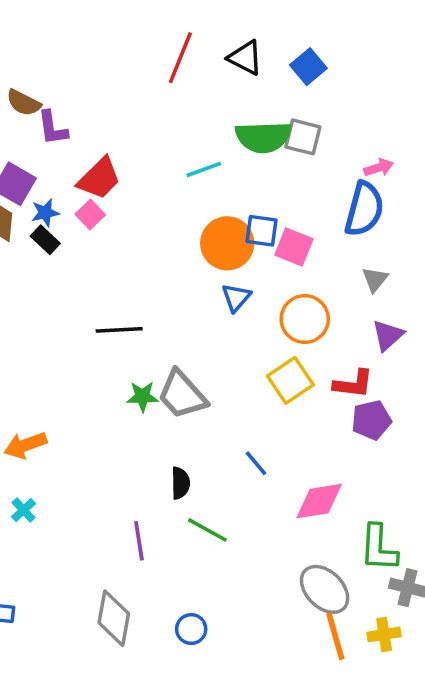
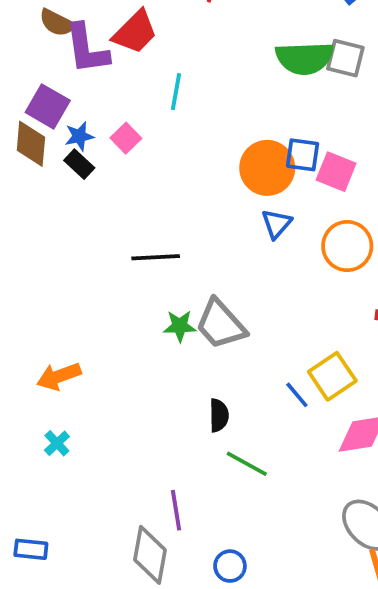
purple L-shape: (52, 128) -> (87, 49), size x1.4
cyan line: (204, 169) -> (176, 92), moved, turned -60
red trapezoid: (99, 178) -> (135, 32), moved
yellow square: (290, 380) -> (332, 376), moved
purple line: (139, 541) -> (176, 510), moved

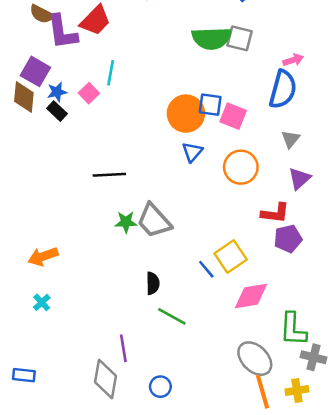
cyan line: (176, 92) -> (111, 73), moved

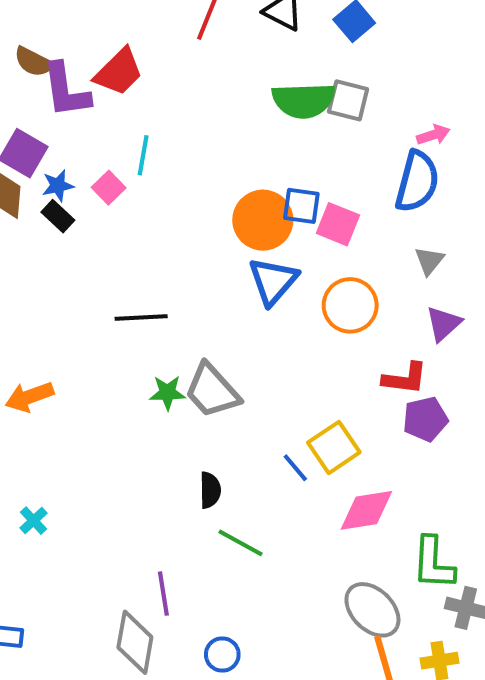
blue triangle: (192, 152) -> (273, 281), size x1.5
orange arrow: (43, 256) -> (29, 397), moved

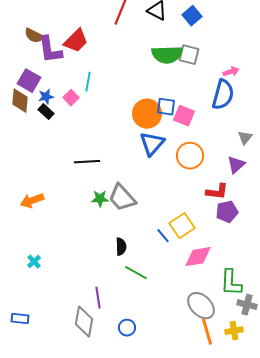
gray triangle: (429, 261) -> (245, 138), moved

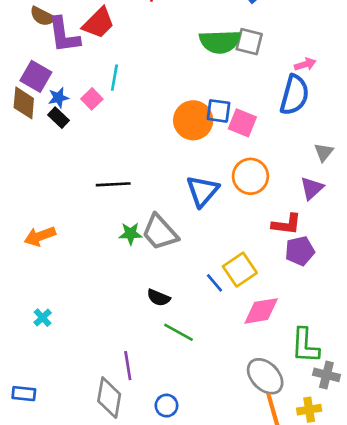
blue triangle: (152, 144) -> (202, 191), moved
black semicircle: (121, 247) -> (158, 298), turned 114

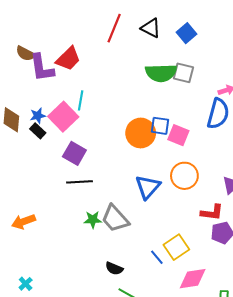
purple square: (36, 76) -> (74, 153), moved
pink square: (92, 99) -> (63, 117), size x1.8

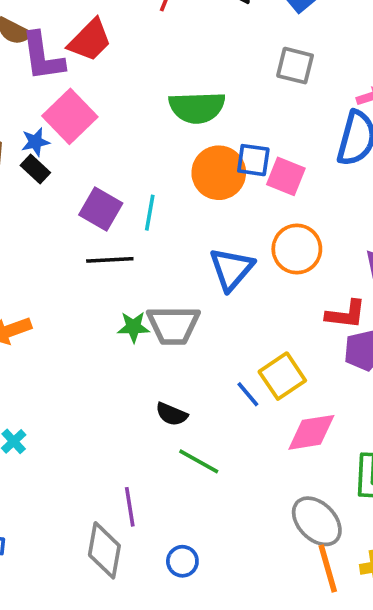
green semicircle: (161, 73) -> (197, 107), moved
cyan line: (81, 100) -> (150, 213), moved
pink square: (63, 117) -> (70, 116), moved
gray trapezoid: (115, 219) -> (173, 325), turned -48

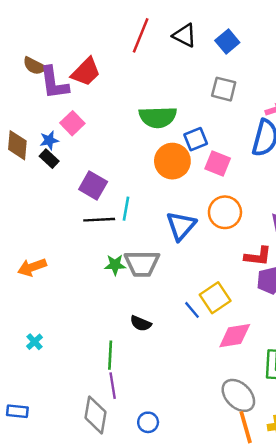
pink square: (70, 116) -> (72, 123), size x0.7
blue square: (253, 160) -> (196, 139), moved, turned -30
cyan line: (150, 213) -> (126, 209), moved
green line: (199, 461) -> (110, 355), moved, turned 64

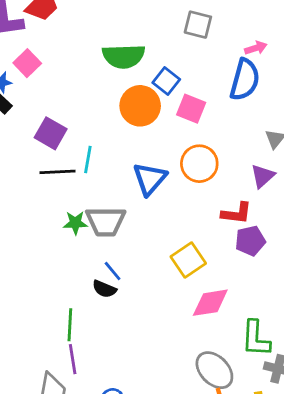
blue square: (196, 139) -> (166, 81), turned -30
blue line: (192, 310) -> (113, 271), moved

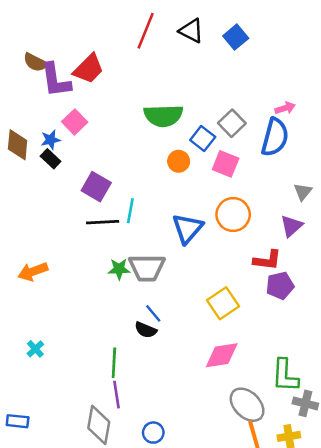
gray square: (198, 25) -> (232, 123), moved, turned 32
orange circle: (140, 106) -> (179, 161), size x0.6
pink diamond: (210, 303) -> (222, 355), moved

